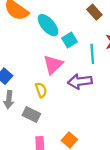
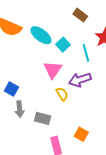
yellow semicircle: (41, 90) -> (62, 94), moved

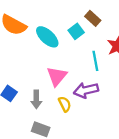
cyan square: (63, 45) -> (76, 31), moved
gray arrow: (20, 109) -> (36, 99), moved

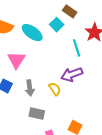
pink triangle: (57, 76) -> (16, 60), moved

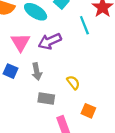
purple arrow: (72, 74) -> (50, 41), moved
yellow semicircle: (55, 89) -> (73, 83), moved

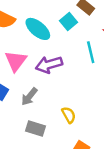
gray arrow: (37, 72) -> (29, 97), turned 42

